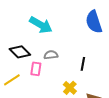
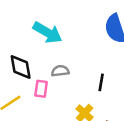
black diamond: (20, 52) -> (21, 67), turned 35

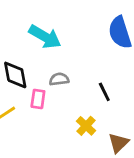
black line: (101, 82) -> (104, 92), turned -36

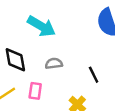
pink rectangle: (38, 99) -> (35, 91), moved

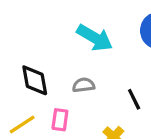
cyan arrow: (41, 26) -> (95, 38), moved

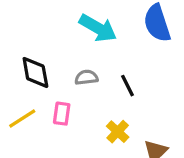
black line: (134, 99) -> (128, 86), moved

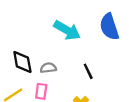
gray semicircle: (86, 77) -> (48, 68), moved

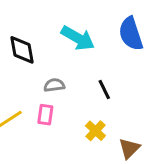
black diamond: (22, 62) -> (22, 50), moved

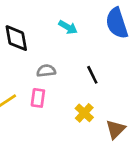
cyan arrow: (78, 38) -> (68, 27), size x0.6

